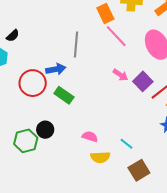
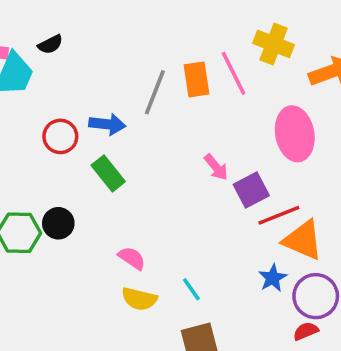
orange rectangle: (105, 14) -> (196, 79), moved
pink line: (116, 36) -> (234, 73), moved
red circle: (33, 83) -> (60, 136), size x0.7

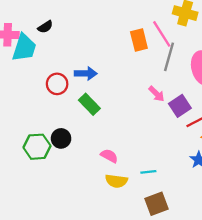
gray line: (155, 92) -> (169, 57), moved
cyan line: (191, 289) -> (148, 172), turned -56

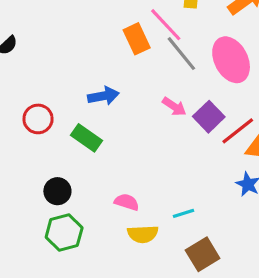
gray line: (169, 57) -> (181, 54), turned -44
blue arrow: (86, 73) -> (103, 96), moved
green hexagon: (37, 147) -> (64, 233), moved

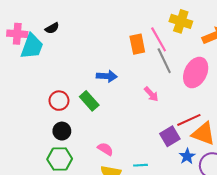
pink ellipse: (231, 60) -> (196, 73), turned 40
purple square: (209, 117) -> (170, 136), moved
red circle: (38, 119) -> (59, 101), moved

